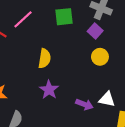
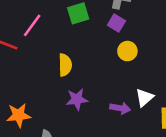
purple star: (49, 90) -> (77, 99), turned -30
white triangle: (107, 99) -> (144, 98), turned -42

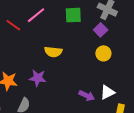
yellow semicircle: (65, 65) -> (53, 52), turned 84
purple star: (77, 99) -> (38, 78), moved

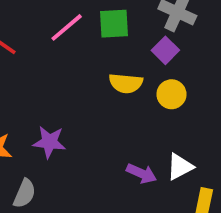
pink line: (36, 15) -> (67, 27), moved
yellow semicircle: (53, 52) -> (126, 83), moved

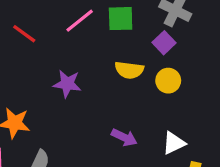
purple star: (49, 142) -> (67, 84), moved
purple arrow: (142, 173) -> (124, 137), moved

